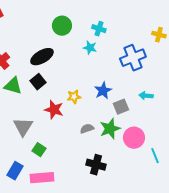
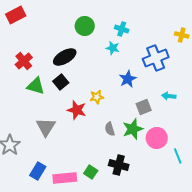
blue star: (103, 91) -> (128, 79), moved
gray semicircle: (87, 129) -> (110, 129), turned -88
green square: (39, 150) -> (91, 172), moved

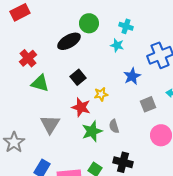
black ellipse: (65, 57) -> (69, 41), moved
black square: (61, 82) -> (78, 77), moved
green star: (133, 129) -> (92, 131), moved

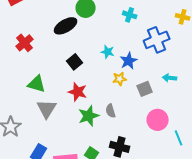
cyan cross: (126, 26) -> (130, 15), moved
cyan star: (117, 45) -> (108, 52), moved
green triangle: (40, 83) -> (37, 84), moved
yellow star: (101, 94) -> (120, 79), moved

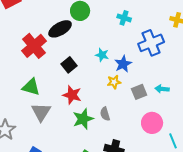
red cross: (25, 43) -> (34, 46), moved, size x1.4
cyan arrow: (170, 78) -> (162, 89), moved

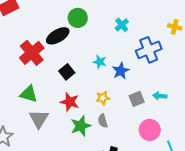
cyan cross: (124, 18) -> (122, 25), turned 32
yellow star: (114, 82) -> (103, 98), moved

